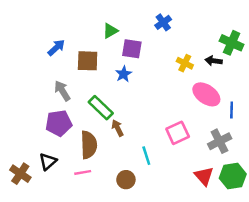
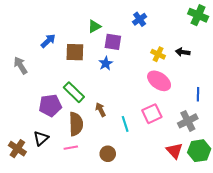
green cross: (232, 43) -> (198, 15), moved
gray arrow: (62, 91) -> (20, 65), moved
pink ellipse: (206, 94) -> (159, 81), moved
green rectangle: (101, 108) -> (74, 92), moved
cyan line: (146, 156) -> (125, 124), moved

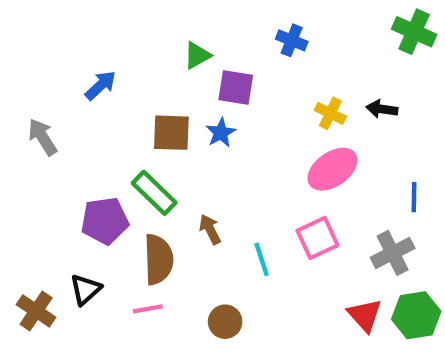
blue cross: (140, 19) -> (292, 40), turned -32
brown square: (75, 52) -> (171, 133), moved
pink ellipse: (159, 81) -> (332, 169), turned -70

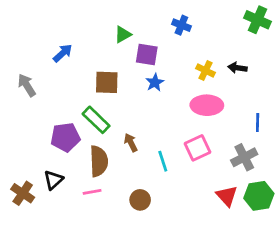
blue star: (221, 133) -> (155, 82), moved
pink ellipse: (332, 169) -> (207, 105), turned 36

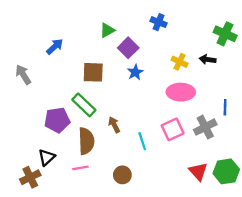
green cross: (258, 20) -> (225, 34), moved
purple square: (147, 54) -> (128, 48), turned 36
gray cross: (244, 157) -> (205, 127), moved
brown cross: (23, 193) -> (30, 177), moved, turned 30

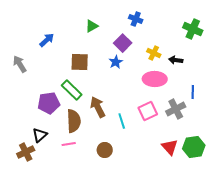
purple square: (128, 48) -> (123, 43), moved
black arrow: (208, 59) -> (176, 60), moved
brown arrow: (114, 125) -> (98, 107), size x1.5

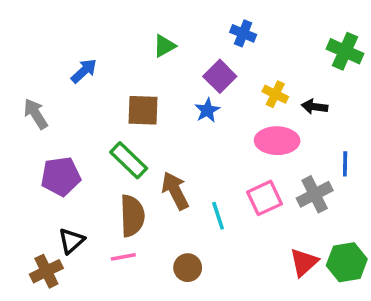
purple pentagon: (49, 103) -> (61, 176), moved
red triangle: (170, 147) -> (304, 262), turned 30

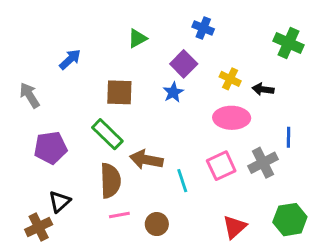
brown arrow: (175, 191) -> (146, 160), turned -52
pink line: (123, 257) -> (119, 215), moved
red triangle: (304, 262) -> (235, 227), moved

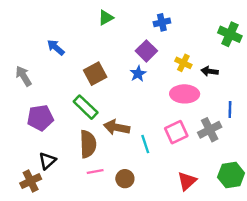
blue cross: (203, 28) -> (162, 22), turned -35
green triangle: (137, 38) -> (106, 18), moved
blue arrow: (70, 59) -> (56, 47), turned -96
brown square: (119, 92) -> (95, 74), turned -30

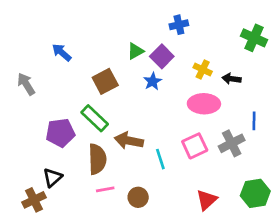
green triangle: (106, 18) -> (135, 51), moved
purple pentagon: (40, 118) -> (60, 133), moved

